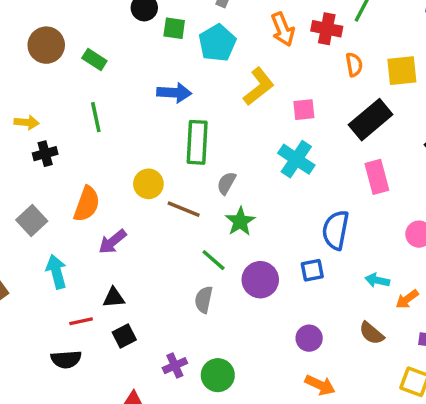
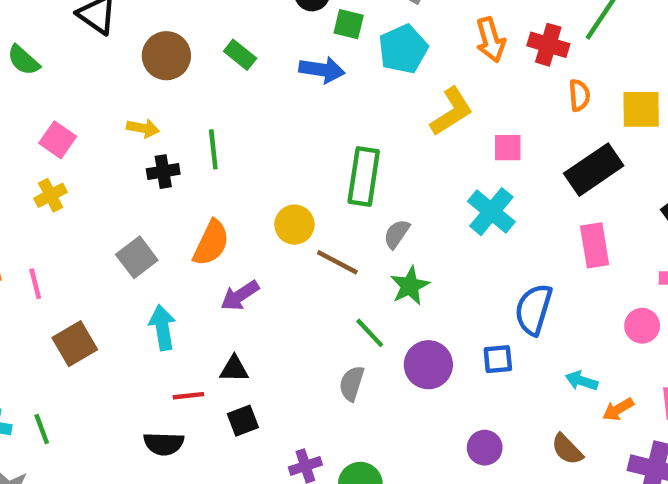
brown circle: (46, 45) -> (166, 56), moved
blue arrow: (174, 93) -> (322, 70), moved
green line: (96, 117) -> (213, 149), moved

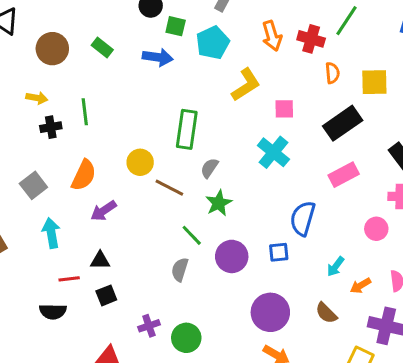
pink rectangle: (595, 245) -> (344, 175), turned 72
cyan arrow: (581, 381) -> (336, 266), turned -70
purple circle: (485, 448) -> (270, 312), size x1.6

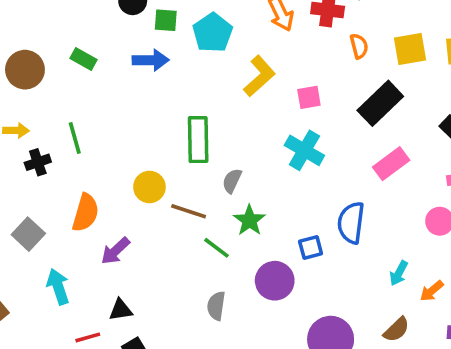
green line: (192, 235) -> (216, 248), moved
blue square: (279, 252) -> (311, 247), moved
brown semicircle: (326, 313) -> (396, 330), turned -80

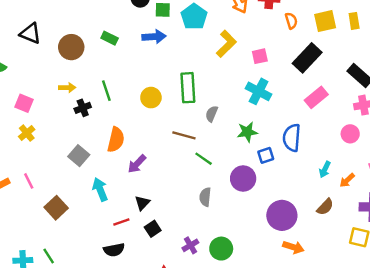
yellow circle: (149, 187) -> (151, 98), moved
green star: (249, 220) -> (247, 132), moved, turned 30
black triangle: (121, 310) -> (142, 203), turned -35

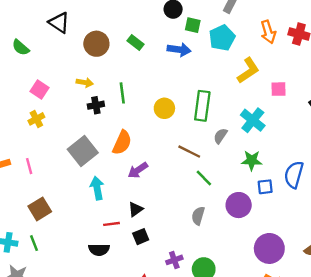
cyan cross: (259, 91) -> (253, 120), moved
gray square: (79, 156) -> (83, 151), size x1.4
brown square: (56, 208) -> (40, 209), moved

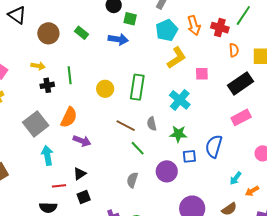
cyan pentagon: (222, 38) -> (167, 30), moved
gray semicircle: (220, 136) -> (152, 124), moved, turned -48
purple arrow: (138, 170) -> (82, 141), turned -126

